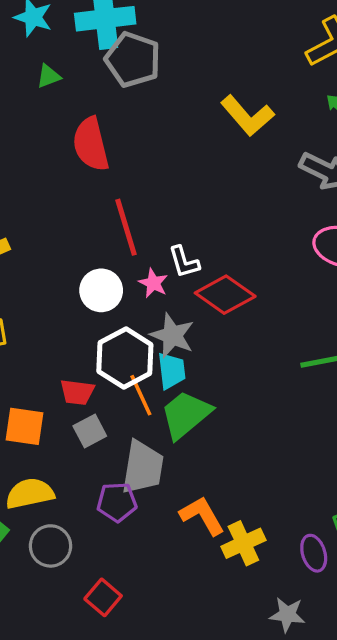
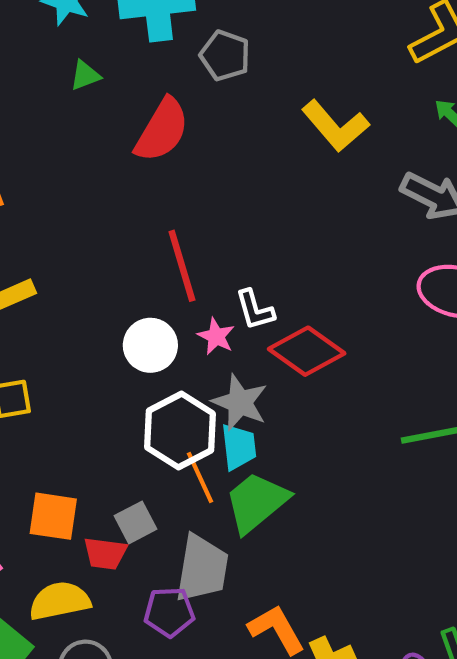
gray pentagon: (133, 60) -> (225, 56), moved, size x0.7
red semicircle: (91, 144) -> (162, 130), moved, turned -136
red trapezoid: (77, 392) -> (105, 553), moved

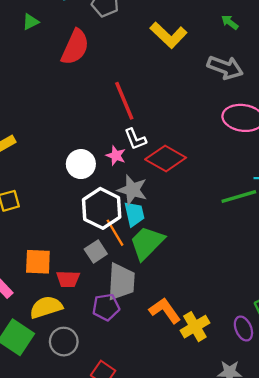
red line: (182, 266) -> (124, 101), moved
gray square: (136, 522) -> (96, 252), moved

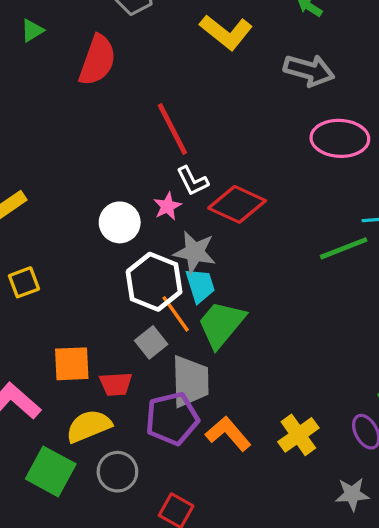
pink star: (116, 156) -> (167, 206), turned 30
purple pentagon: (106, 307) -> (172, 419), size x1.4
orange L-shape: (165, 311) -> (228, 434), moved

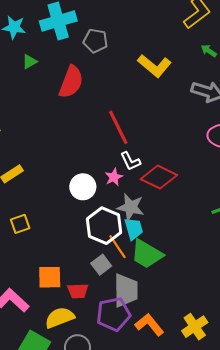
green trapezoid: (221, 324) -> (147, 254), turned -100

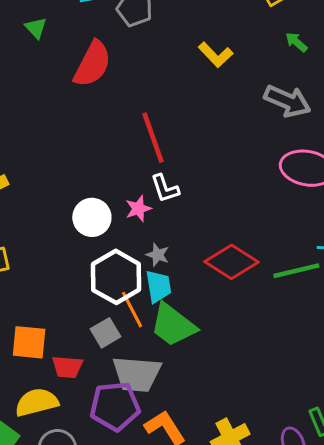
green triangle: (29, 62) -> (36, 28), turned -49
yellow L-shape: (154, 66) -> (216, 55), size x0.7
red diamond: (159, 177) -> (231, 262), moved
gray star: (131, 207) -> (158, 255), size x0.6
gray trapezoid: (126, 290) -> (137, 374), turned 88

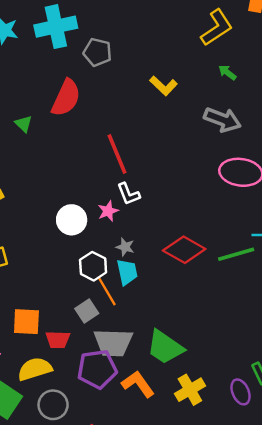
green triangle: (36, 28) -> (24, 124), moved
white hexagon: (116, 277) -> (93, 266), size x0.7
green trapezoid: (173, 325) -> (165, 347), moved

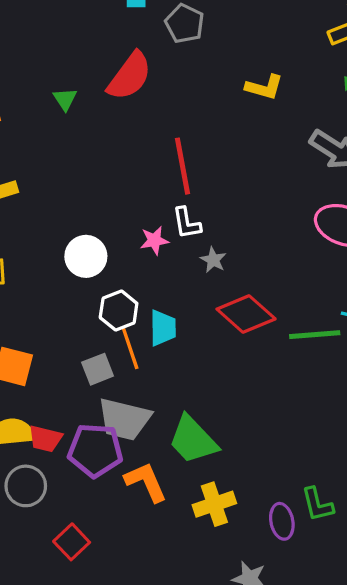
yellow L-shape: (163, 86) -> (264, 87), turned -40
white circle: (72, 220) -> (86, 256), moved
gray star: (125, 247) -> (213, 260), moved
red trapezoid: (58, 340) -> (45, 439), moved

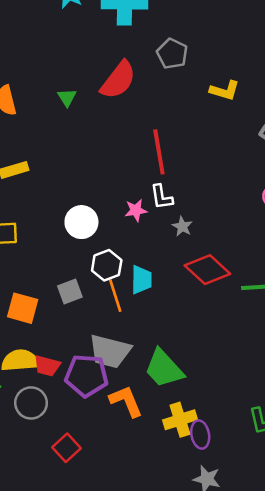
gray pentagon: (185, 24) -> (172, 54), moved
gray square: (98, 369) -> (70, 291), moved
purple ellipse: (282, 521) -> (200, 435), moved

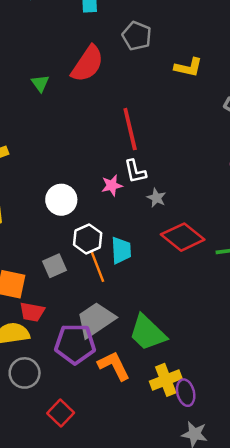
gray trapezoid: (110, 351) -> (96, 320), turned 135
red trapezoid: (47, 366) -> (32, 312), moved

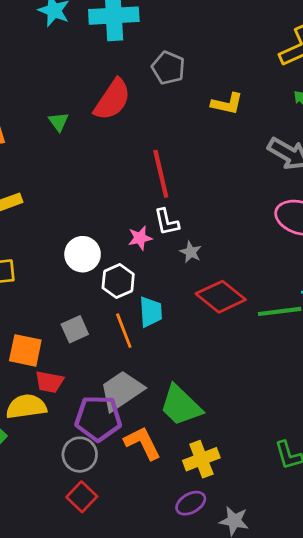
white hexagon: (88, 239) -> (118, 281), moved
gray circle: (25, 373) -> (80, 455), moved
purple ellipse: (186, 393) -> (191, 503), moved, turned 75

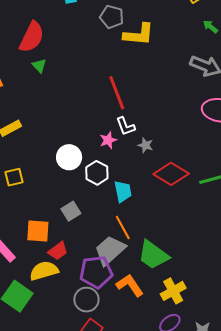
red semicircle: (112, 100) -> (32, 37), moved
yellow L-shape: (227, 104) -> (139, 34), moved, size x1.4
orange line: (124, 331) -> (123, 228), moved
red trapezoid: (49, 382) -> (58, 251), turned -40

